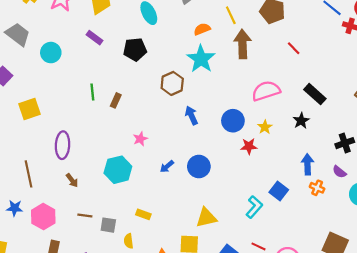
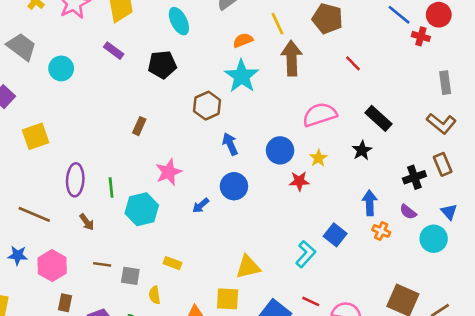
green line: (92, 92) -> (111, 188), moved
pink star: (140, 139) -> (169, 172), size x1.5
blue circle: (199, 167) -> (234, 186), moved
brown line: (28, 174) -> (34, 214), turned -55

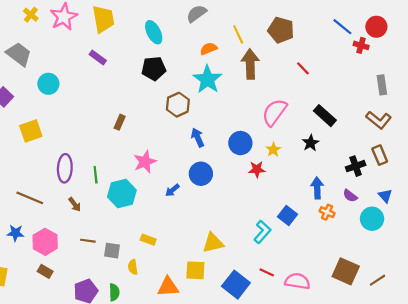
black pentagon: (162, 65) -> (154, 68), moved
cyan circle: (61, 68) -> (48, 84), moved
pink semicircle: (320, 115) -> (274, 112), turned -36
brown rectangle: (65, 303) -> (45, 271), moved, turned -72

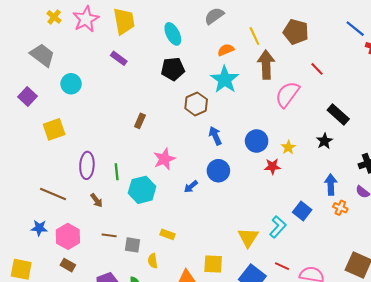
pink semicircle: (274, 112) -> (287, 94), moved
yellow triangle: (213, 243) -> (248, 237), moved, turned -45

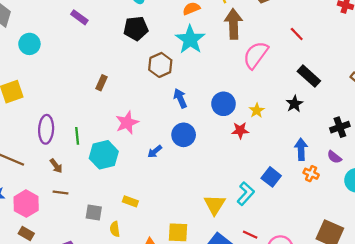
red line: (317, 69) -> (297, 34), moved
brown line: (109, 235) -> (61, 192), moved

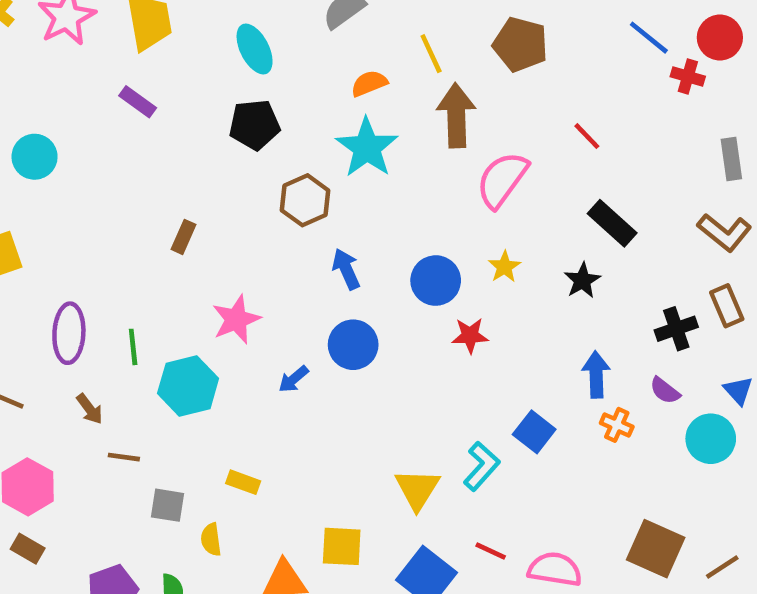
yellow star: (257, 110) -> (504, 267), moved
brown line: (61, 192) -> (124, 457), moved

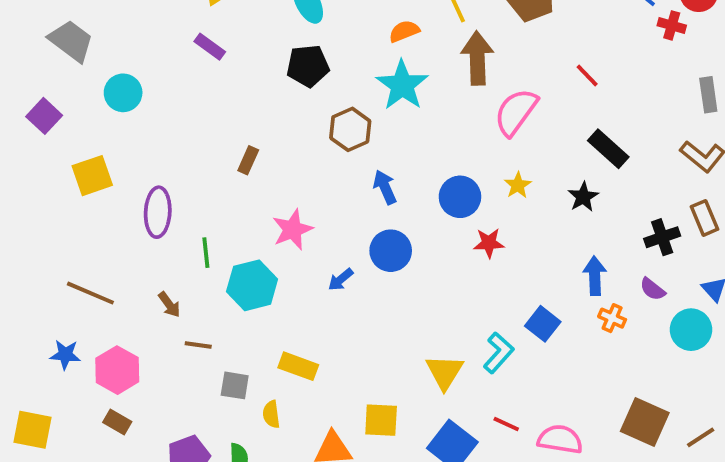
purple ellipse: (69, 333) -> (158, 212), moved
yellow rectangle: (243, 482) -> (298, 366), size x1.4

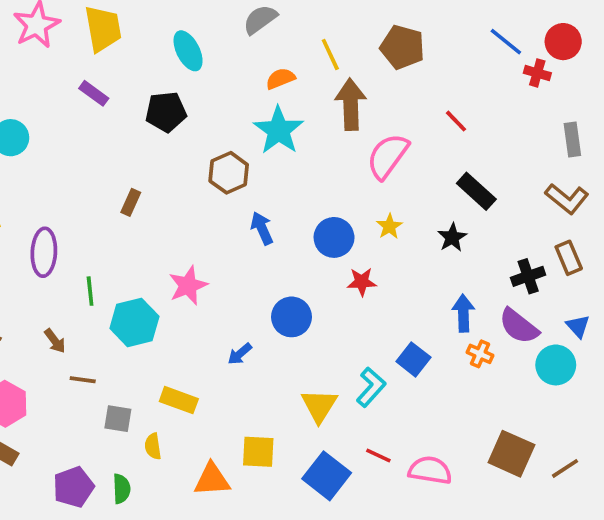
black pentagon: (308, 66) -> (166, 112), moved
pink star: (292, 230) -> (188, 286), moved
blue circle: (391, 251) -> (292, 317), moved
blue arrow: (341, 280) -> (240, 354), moved
purple semicircle: (652, 289) -> (519, 326), size x1.6

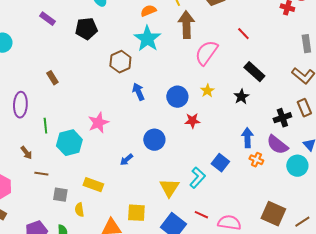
brown rectangle: (131, 202) -> (52, 78), moved, turned -56

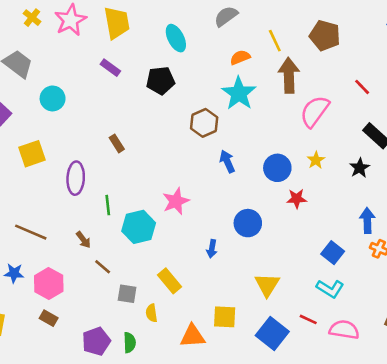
blue arrow: (126, 160) -> (212, 249), turned -40
brown line: (41, 174) -> (103, 267), turned 32
cyan L-shape: (197, 178) -> (330, 289), moved, turned 80
yellow rectangle: (93, 185) -> (169, 281), turned 30

